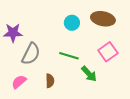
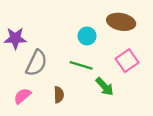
cyan circle: (72, 23) -> (87, 36), moved

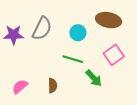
gray semicircle: (36, 63) -> (42, 28), moved

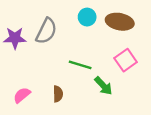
cyan circle: (78, 33) -> (87, 17), moved

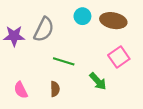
green line: (80, 65) -> (64, 61), moved
pink semicircle: (22, 95) -> (21, 90), turned -77

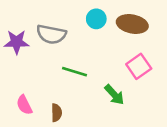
gray semicircle: (44, 29) -> (51, 34), turned 75
brown semicircle: (55, 89) -> (56, 113), moved

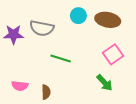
green arrow: (114, 95) -> (105, 83), moved
pink semicircle: (24, 105) -> (20, 86), turned -56

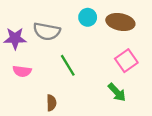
green line: (61, 59) -> (68, 65), turned 42
pink semicircle: (20, 86) -> (22, 71), moved

